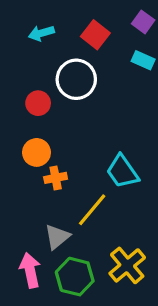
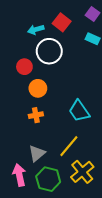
cyan arrow: (41, 33) -> (36, 30), moved
orange circle: (37, 152) -> (38, 88), moved
yellow line: (92, 210) -> (69, 146), moved

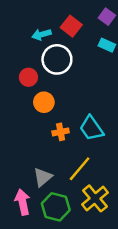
orange cross: (36, 115) -> (61, 132), moved

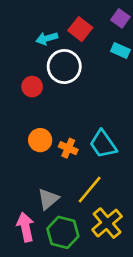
orange circle: (44, 102) -> (40, 140), moved
orange cross: (61, 132) -> (68, 148), turned 35

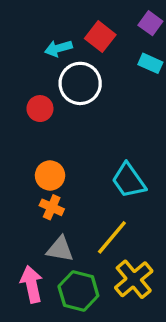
orange cross: (68, 148) -> (52, 207), moved
gray triangle: (48, 199) -> (60, 249), turned 50

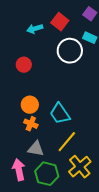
white circle: (80, 83) -> (70, 51), moved
cyan trapezoid: (129, 181) -> (60, 114), moved

